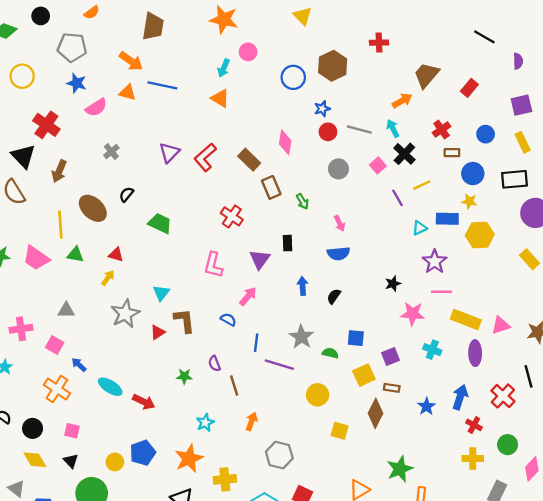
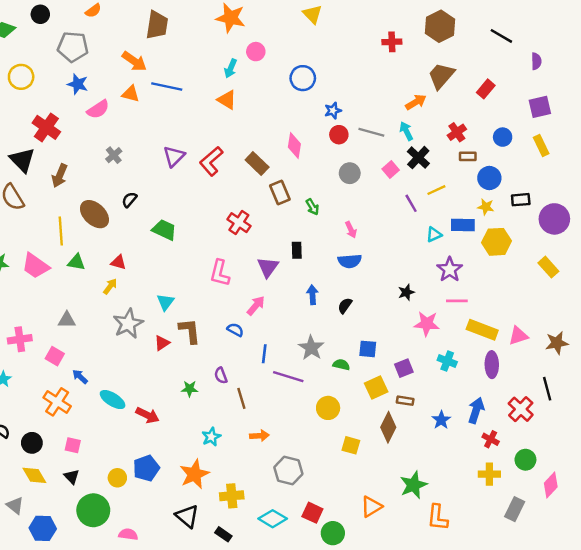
brown hexagon: (333, 66) -> (440, 26), moved
black rectangle: (515, 179) -> (521, 200), moved, size x0.7
orange arrow: (252, 421) -> (259, 436), turned 66

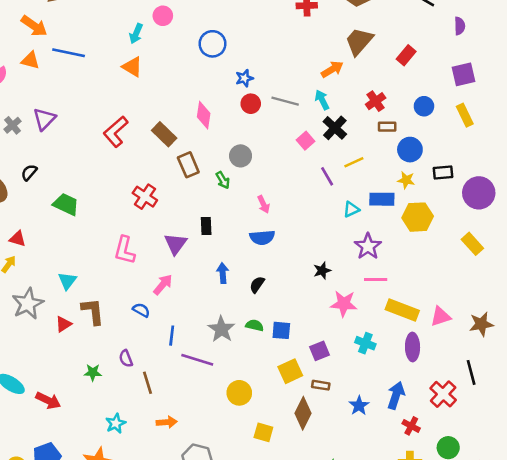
purple triangle: (174, 156) -> (44, 119), moved
gray circle: (350, 173) -> (241, 156), moved
green semicircle: (341, 365) -> (255, 325), moved

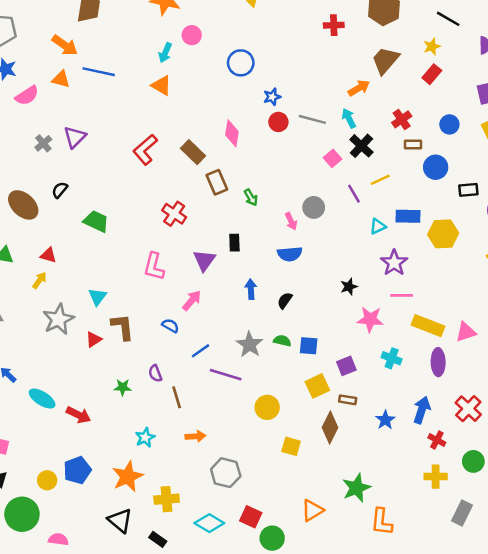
gray circle: (241, 156) -> (314, 207), moved
yellow star: (406, 180) -> (432, 47), moved, turned -30
blue line: (172, 336) -> (200, 351), turned 48

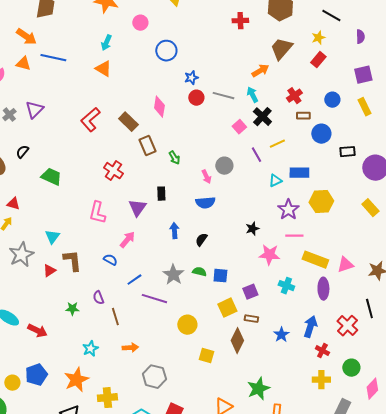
pink circle: (192, 35) -> (140, 23), moved
yellow hexagon: (443, 234) -> (321, 202), moved

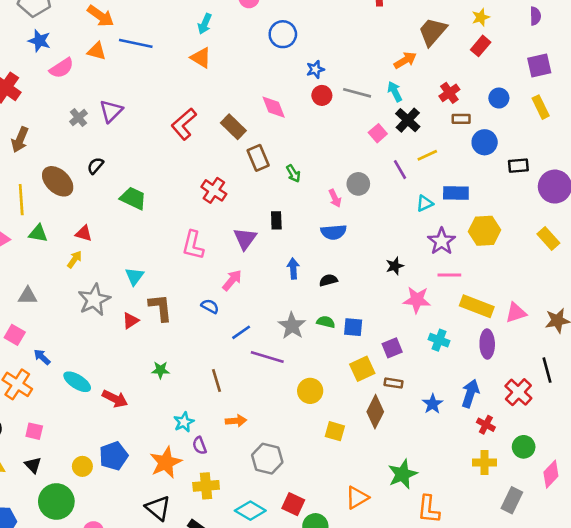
pink diamond: (159, 107) -> (274, 107), turned -30
black semicircle: (201, 240) -> (328, 280), turned 40
purple semicircle: (98, 298) -> (200, 446), moved

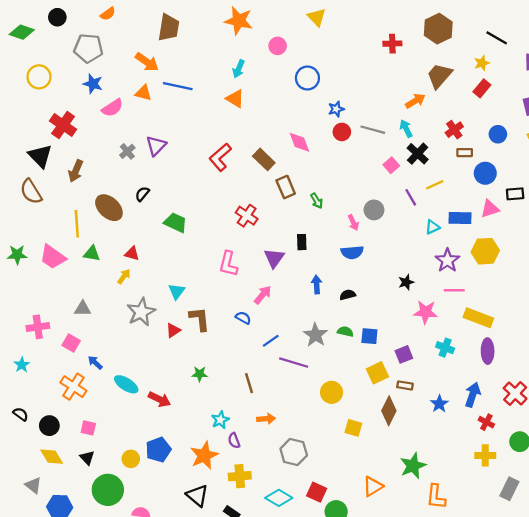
pink triangle: (516, 313) -> (490, 209), moved

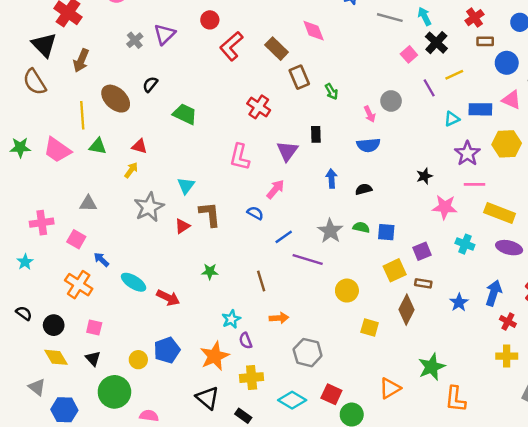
red circle: (342, 132) -> (210, 20), moved
pink triangle: (490, 209) -> (511, 100), turned 42
purple ellipse: (488, 351) -> (509, 248), turned -75

